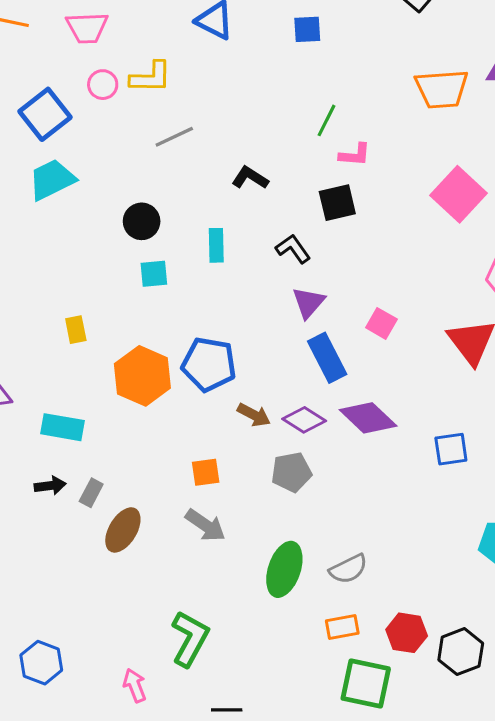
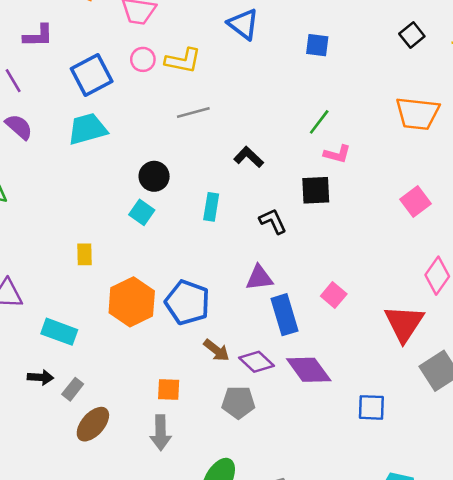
pink square: (459, 194) -> (416, 202), size x0.7
cyan square: (154, 274) -> (142, 212), moved, turned 30
purple triangle: (308, 303) -> (259, 278), moved, turned 32
gray arrow: (205, 525) -> (161, 433), turned 44

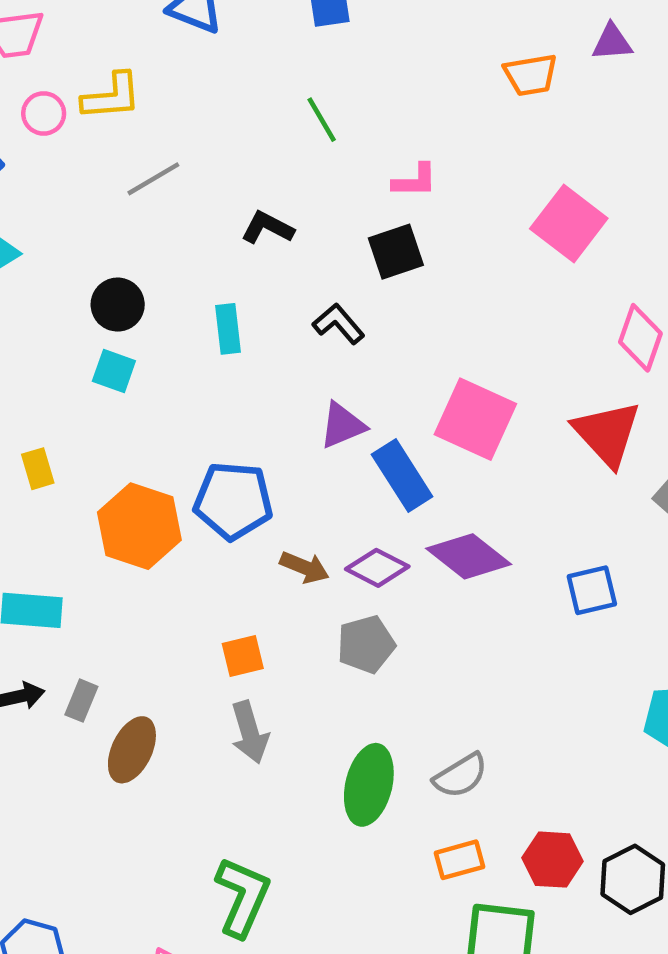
orange trapezoid: (418, 114) -> (531, 75), size x0.7
green line: (319, 122) -> (322, 120), moved, turned -52
pink square: (416, 202) -> (569, 223), size x1.4
pink square: (334, 295) -> (475, 419), size x1.8

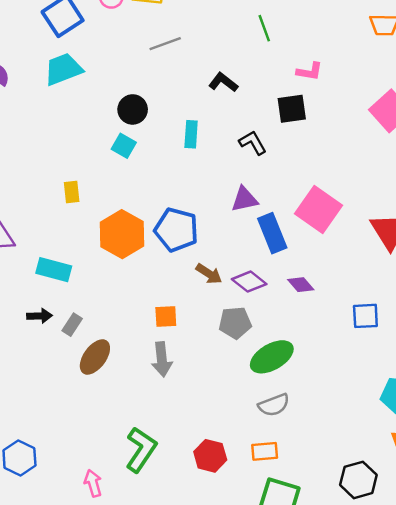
purple diamond: (469, 556) -> (301, 285), size x0.6
green ellipse: (369, 785) -> (272, 357), moved, turned 36
red hexagon: (553, 860) -> (210, 456), moved

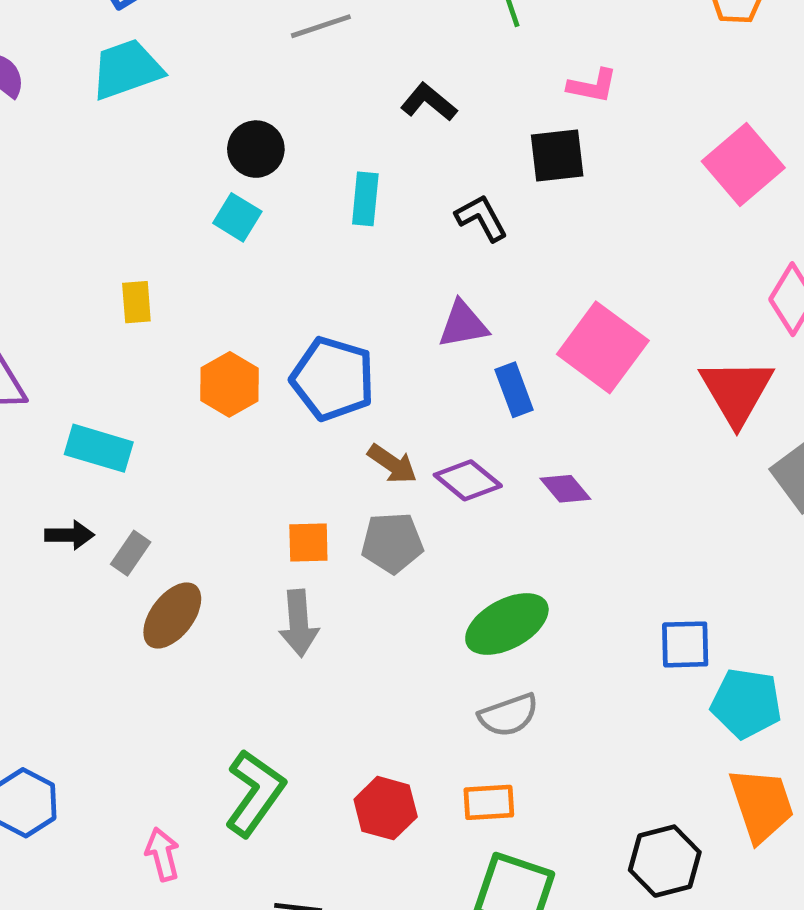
blue rectangle: (272, 233) -> (514, 390), size x0.7
orange hexagon: (122, 234) -> (230, 384), size x0.7
blue square: (365, 316) -> (685, 644), moved
gray pentagon: (235, 323) -> (392, 543), moved

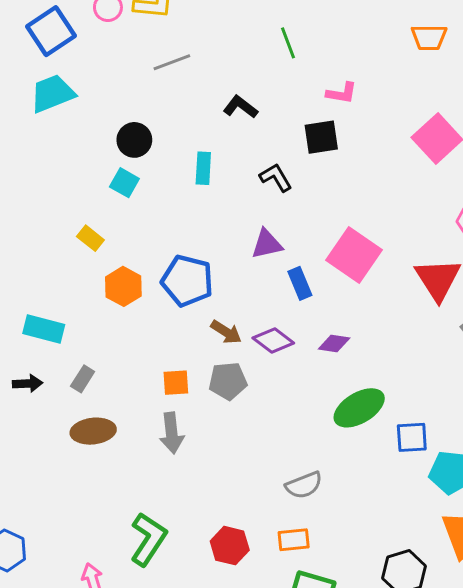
yellow rectangle: (136, 302) -> (90, 238), moved, turned -45
purple diamond: (565, 489) -> (334, 344), turned -40
gray rectangle: (131, 553) -> (83, 379), moved
brown ellipse: (172, 616) -> (93, 431), turned 48
green ellipse: (507, 624) -> (359, 408), moved

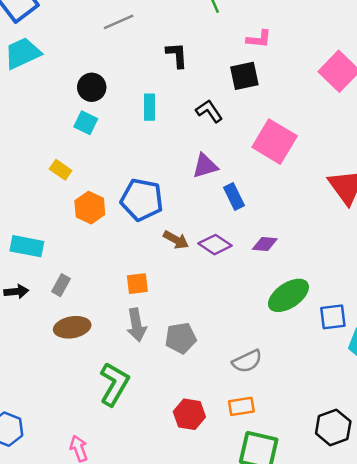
black L-shape: (240, 107) -> (177, 55), turned 52
pink square: (354, 255) -> (275, 142), moved
gray pentagon: (228, 381) -> (181, 338), moved
green L-shape: (148, 539) -> (114, 384), moved

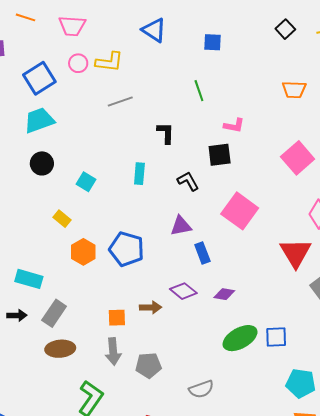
black circle: (92, 87) -> (42, 163), moved
brown arrow: (176, 240) -> (151, 307), moved, turned -35
gray rectangle: (61, 285) -> (54, 313), size x1.5
blue square: (333, 317) -> (276, 337), moved

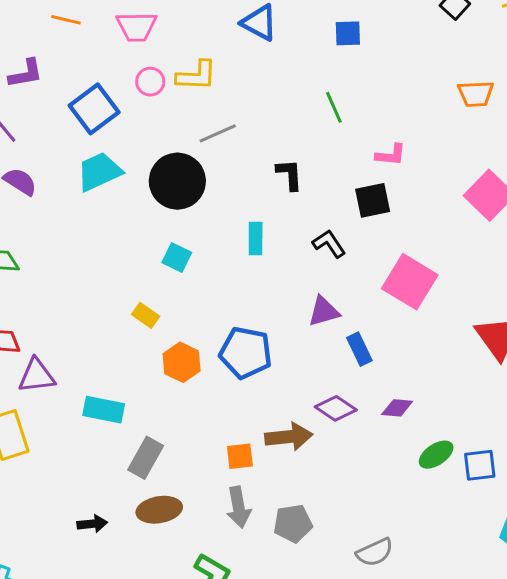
black circle: (42, 163) -> (177, 181), moved, size x1.6
brown arrow: (151, 307) -> (289, 437), size x1.4
black arrow: (17, 315) -> (92, 524), moved
green ellipse: (240, 338) -> (436, 455), moved, size x0.7

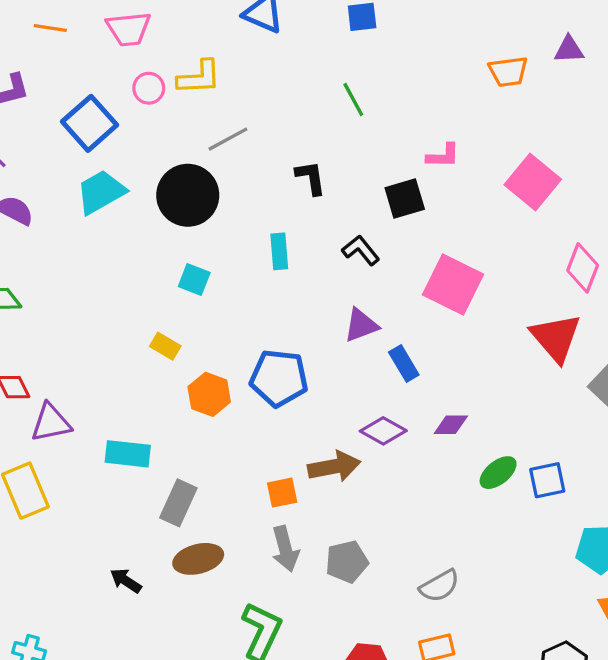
pink L-shape: (391, 155) -> (443, 156), moved
black arrow: (92, 524) -> (126, 581), turned -136

